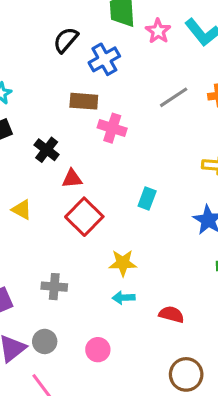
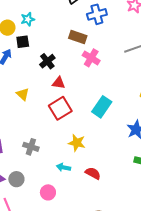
cyan rectangle: (147, 198) -> (102, 107), size x1.5
cyan arrow: (124, 298) -> (63, 167), moved
red semicircle: (171, 314) -> (93, 173), moved

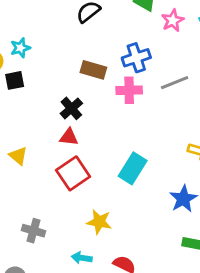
blue cross: (97, 14) -> (136, 58), moved
pink cross: (91, 58) -> (129, 90), moved, turned -30
black cross: (47, 61) -> (71, 108), moved

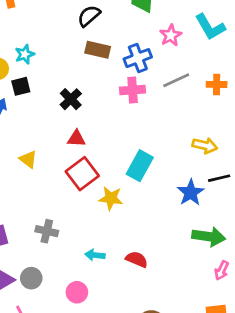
pink star: (173, 20) -> (171, 35), moved
brown rectangle: (93, 70) -> (98, 50), moved
black cross: (71, 108) -> (71, 99), moved
yellow star: (99, 222) -> (111, 198), moved

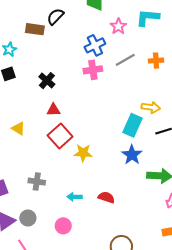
cyan L-shape: (210, 27) -> (148, 18), turned 130
brown rectangle: (98, 50) -> (35, 29), moved
cyan rectangle: (140, 166) -> (133, 125), moved
blue star: (191, 193) -> (132, 155), moved

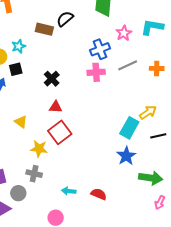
yellow arrow: (151, 107) -> (148, 112), turned -48
yellow star: (83, 153) -> (39, 149), moved
gray circle: (28, 218) -> (18, 193), moved

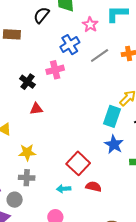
black semicircle: (65, 19) -> (41, 15), moved
pink cross: (96, 72) -> (55, 70), moved
red square: (60, 132) -> (78, 163), moved

